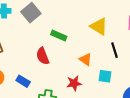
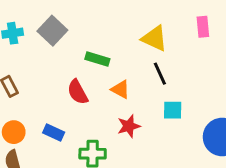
black line: (115, 50) -> (160, 74), moved
orange triangle: (86, 59) -> (120, 89), moved

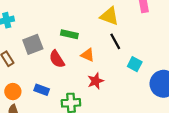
gray square: (52, 31) -> (33, 44), moved, turned 30
cyan square: (173, 110) -> (135, 64), moved, turned 32

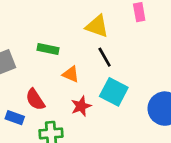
red semicircle: (57, 59) -> (35, 99), moved
cyan square: (135, 64) -> (114, 92), moved, size x1.5

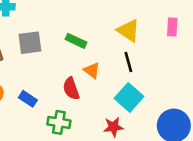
red semicircle: (35, 99) -> (71, 89), moved
red star: (81, 106) -> (113, 127), moved

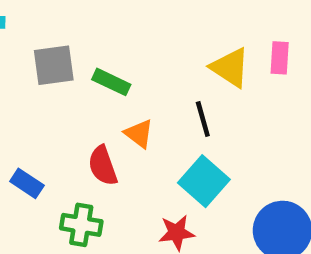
yellow triangle: (129, 31) -> (230, 68), moved
gray square: (30, 43) -> (54, 65), moved

